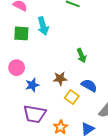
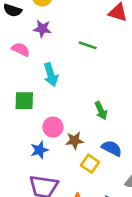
green square: (21, 33) -> (24, 101), moved
pink circle: (17, 68) -> (53, 127), moved

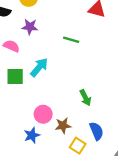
cyan arrow: (51, 75) -> (39, 67), turned -120
green square: (24, 101) -> (15, 76), moved
blue semicircle: (112, 148) -> (96, 131), turned 42

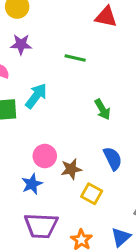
green arrow: (85, 98) -> (102, 109), moved
blue semicircle: (96, 131) -> (113, 159), moved

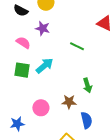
brown star: (71, 169) -> (69, 102), moved
blue star: (32, 184) -> (17, 124), moved

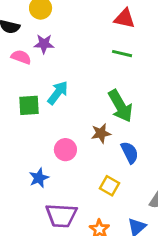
pink semicircle: (23, 43) -> (21, 57), moved
green line: (77, 46) -> (122, 54), moved
green arrow: (87, 85) -> (120, 106), size x1.6

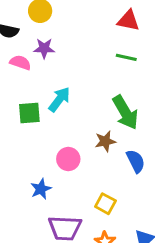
yellow square: (109, 186) -> (105, 204), moved

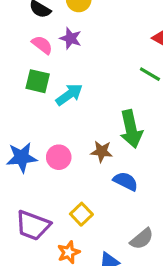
green square: (29, 113) -> (38, 81), moved
blue semicircle: (136, 161) -> (126, 181), turned -55
blue star: (41, 189) -> (22, 157), moved, size x1.4

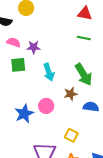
purple star: (71, 38) -> (34, 47), moved
cyan arrow: (69, 95) -> (49, 72), moved, turned 126

